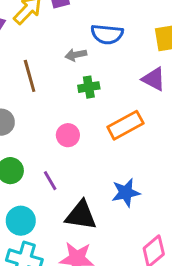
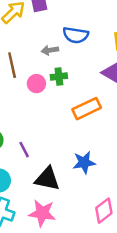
pink circle: (68, 135) -> (36, 84), moved

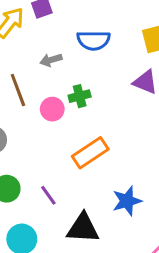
gray arrow: (50, 50) -> (51, 60), moved
orange rectangle: (87, 109) -> (90, 153), moved

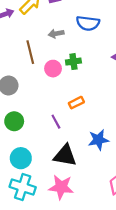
orange rectangle: (90, 153) -> (76, 103), size x0.6
purple line: (48, 195) -> (56, 122), moved

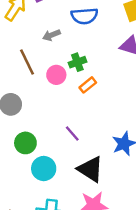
orange rectangle: (76, 103) -> (88, 85), moved
black triangle: (65, 156) -> (90, 169), turned 35
cyan circle: (21, 158) -> (44, 168), moved

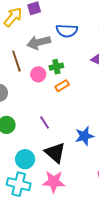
gray arrow: (51, 35) -> (39, 42), size x1.6
cyan circle: (44, 168) -> (25, 159), moved

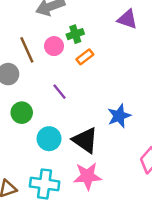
brown line: (16, 61) -> (27, 50), moved
purple line: (45, 122) -> (60, 92), moved
cyan circle: (25, 159) -> (49, 139), moved

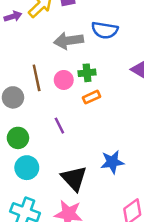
cyan circle: (49, 139) -> (27, 168), moved

